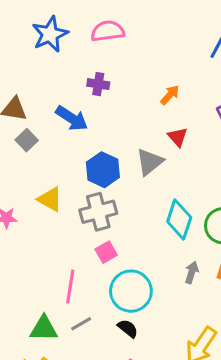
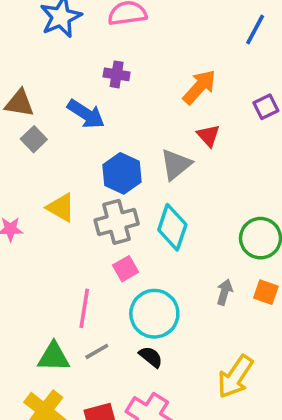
orange arrow: (170, 95) -> (199, 87), size x1.5
cyan diamond: (179, 219) -> (172, 227), moved

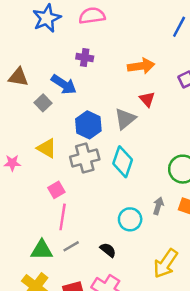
orange arrow: (199, 87) -> (141, 66), turned 40
gray square: (34, 139) -> (43, 103), moved
pink square: (126, 269) -> (56, 190), moved
cyan circle: (154, 314) -> (130, 219), moved, size x0.7

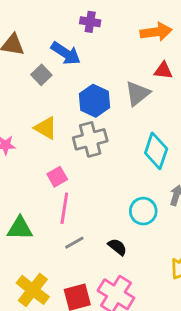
red triangle: (147, 99) -> (163, 71), turned -42
cyan diamond: (123, 162) -> (156, 151), moved
green triangle: (42, 250) -> (20, 228), moved

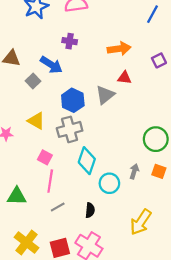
cyan diamond: (156, 151) -> (87, 161), moved
pink square: (57, 177) -> (45, 157), turned -32
black semicircle: (117, 247) -> (90, 210), turned 56

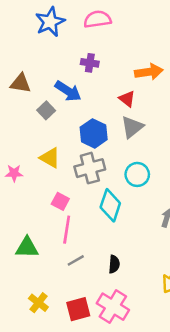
red triangle: (124, 78) -> (127, 99), moved, turned 32
cyan circle: (109, 183) -> (137, 174), moved
yellow cross: (26, 243) -> (38, 303), size x0.7

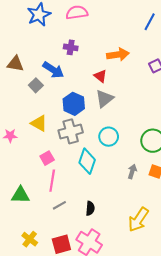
pink square: (60, 201) -> (47, 158), turned 32

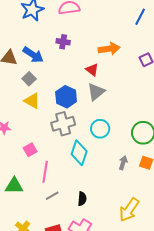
blue arrow: (53, 70) -> (33, 55), moved
yellow triangle: (39, 123) -> (32, 101), moved
pink square: (47, 158) -> (30, 150), moved

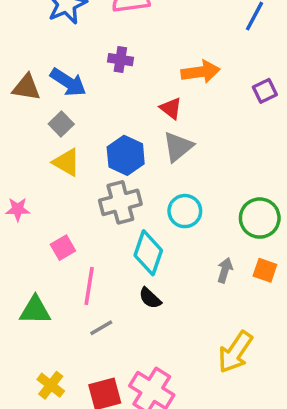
black semicircle: (82, 199) -> (150, 298), moved, turned 128

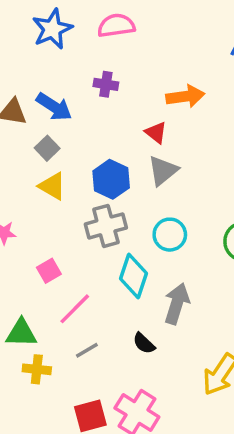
gray arrow: (225, 270) -> (177, 304), moved, size x1.6
pink line: (89, 286) -> (75, 309), turned 36
black semicircle: (150, 298) -> (144, 343), moved
yellow cross: (51, 385) -> (37, 369), moved, turned -32

